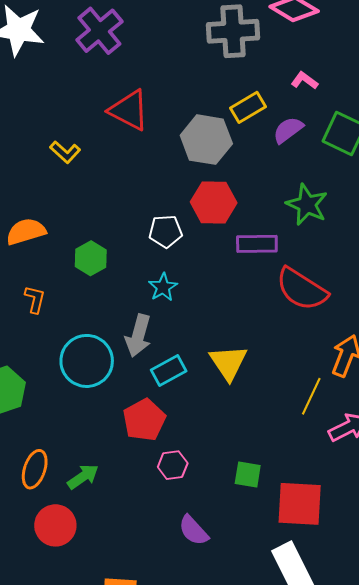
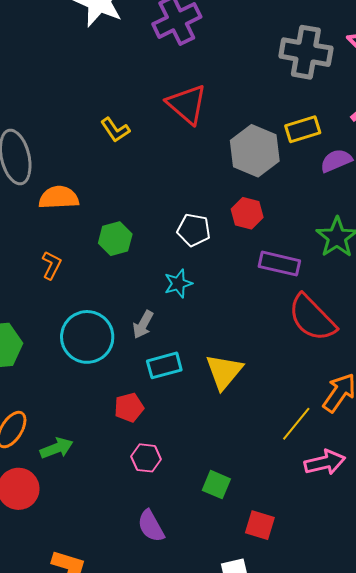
red hexagon: (214, 202) -> (247, 213), size x0.7
gray arrow: (138, 336) -> (143, 325), size x0.7
red pentagon: (144, 420) -> (129, 407), size x0.7
red square: (300, 504) -> (260, 525), size x0.6

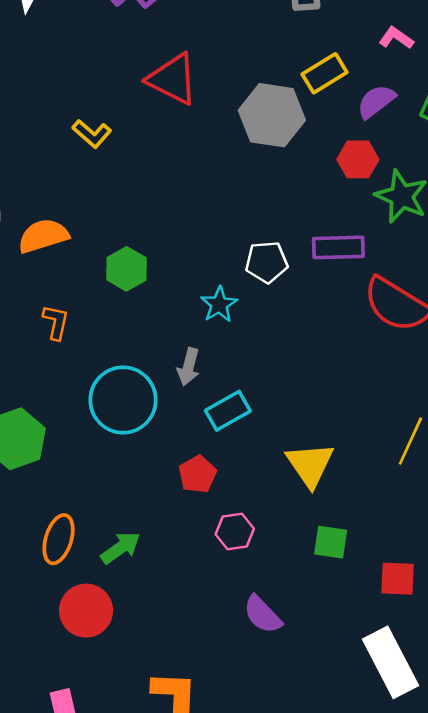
red hexagon: (247, 213) -> (358, 159), moved
white pentagon: (194, 230) -> (267, 262), moved
yellow triangle: (224, 372) -> (310, 465), moved

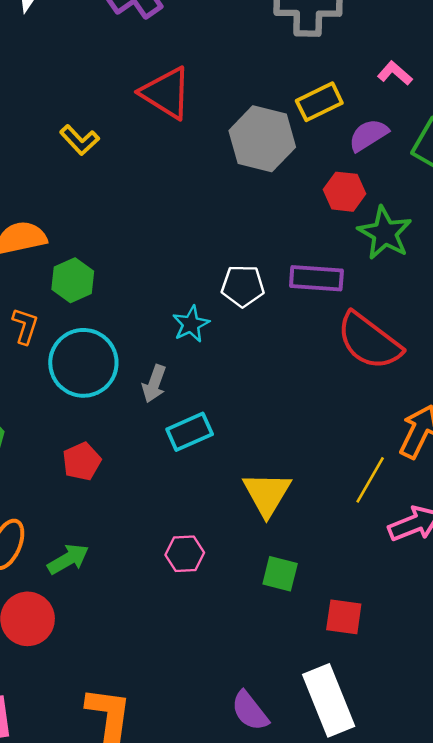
green hexagon: (126, 269) -> (73, 280), moved
cyan circle: (123, 400) -> (83, 363), moved
red pentagon: (197, 474) -> (82, 461), moved
purple semicircle: (263, 615) -> (250, 711), moved

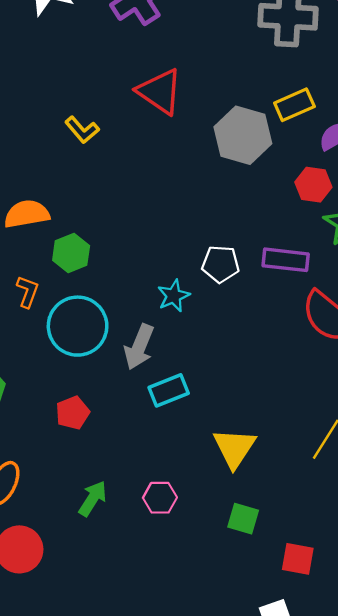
gray arrow: (154, 384) -> (139, 347), size x1.4
green arrow: (68, 559) -> (93, 498), moved, turned -30

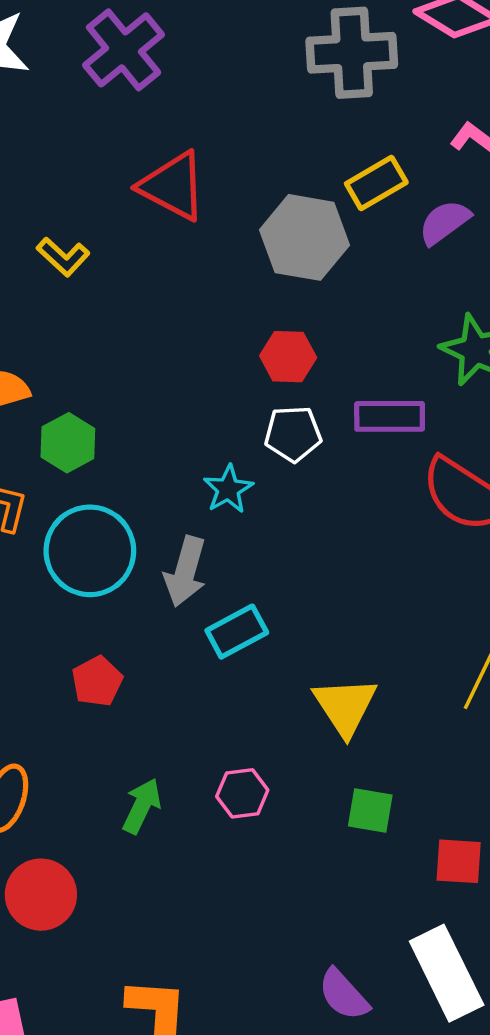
red hexagon: (313, 185) -> (288, 357), moved

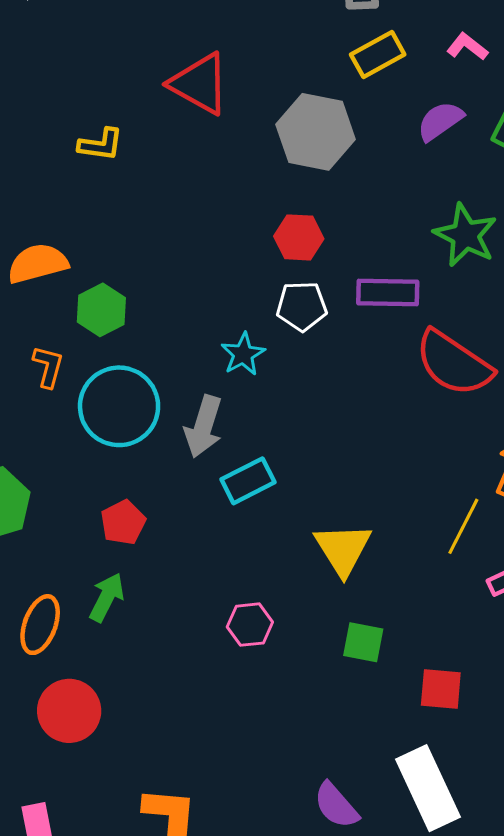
yellow rectangle: (376, 183) -> (378, 54), moved
yellow L-shape: (63, 257) -> (101, 145), turned -36
green arrow: (142, 806) -> (107, 597), moved

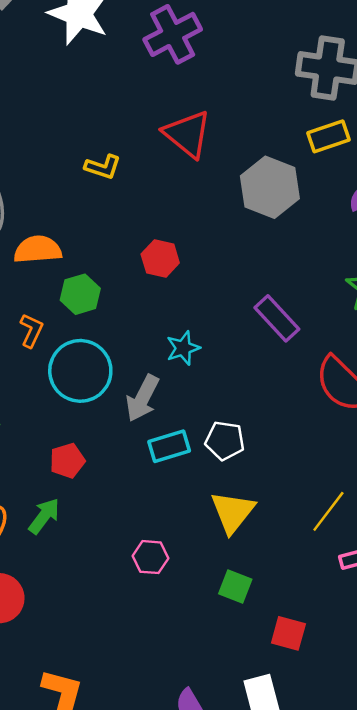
red hexagon: (299, 237) -> (160, 258), moved
purple rectangle: (388, 292) -> (277, 318), moved, turned 36
white pentagon: (302, 306) -> (225, 441), moved

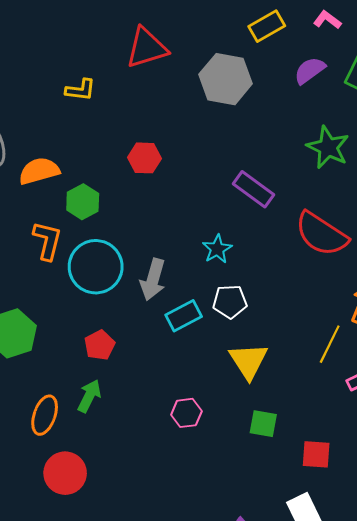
red triangle: (187, 134) -> (147, 48), turned -45
orange L-shape: (31, 330) -> (47, 241), size x1.4
cyan star: (183, 348) -> (217, 249), moved

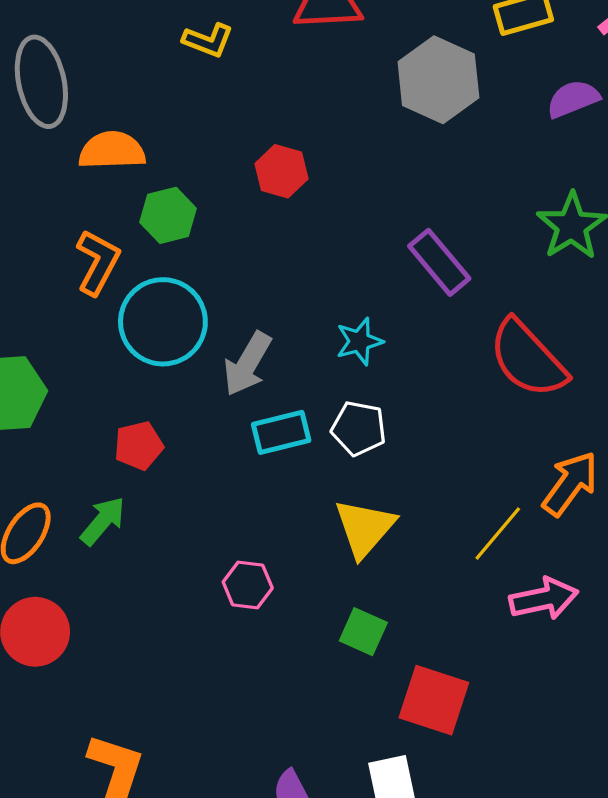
red square: (316, 454) -> (434, 700), size x1.4

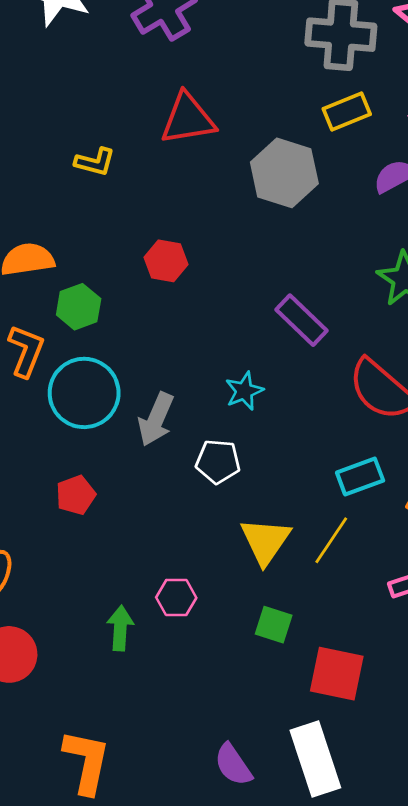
white pentagon: (359, 428) -> (218, 462), moved
cyan rectangle: (281, 432) -> (360, 477), moved
green arrow: (103, 521) -> (120, 628), moved, turned -30
yellow line: (498, 534) -> (331, 540), moved

